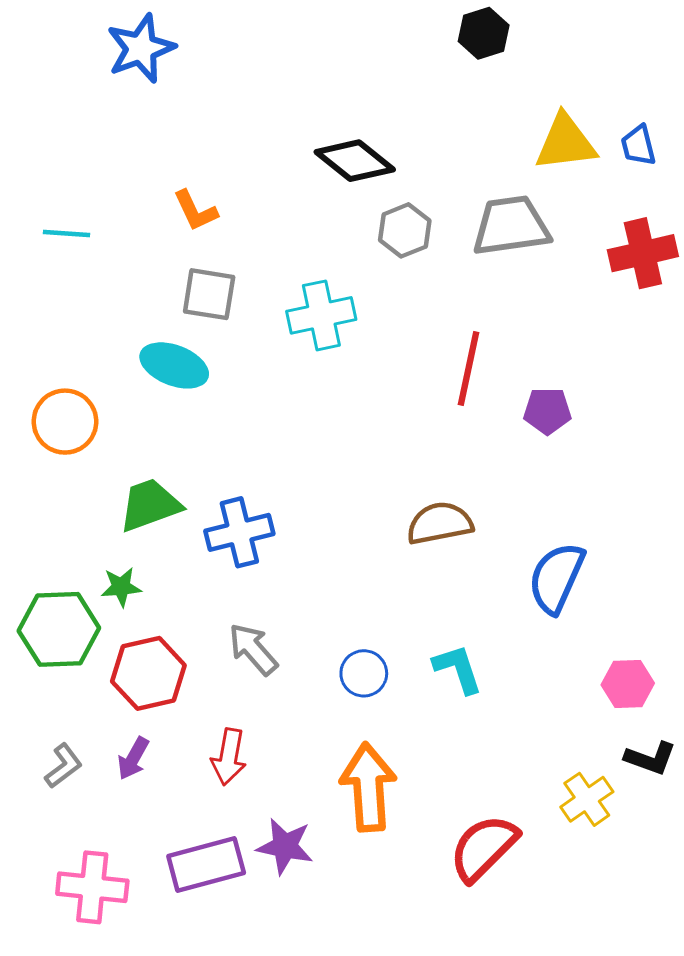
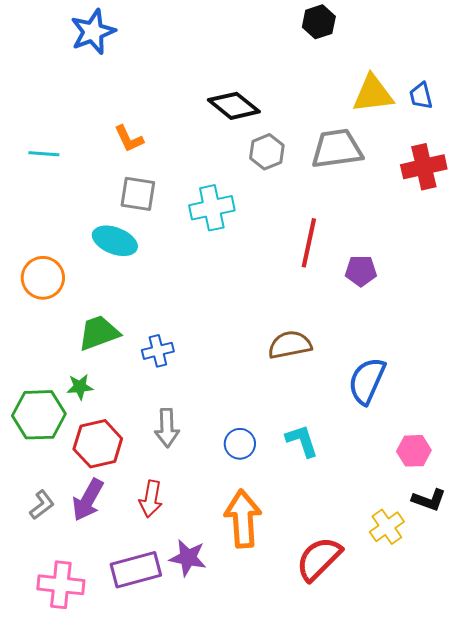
blue cross: (239, 532) -> (158, 351), size x0.7
gray arrow: (253, 649) -> (167, 428), turned -141
purple arrow: (133, 758) -> (88, 500), size x1.5

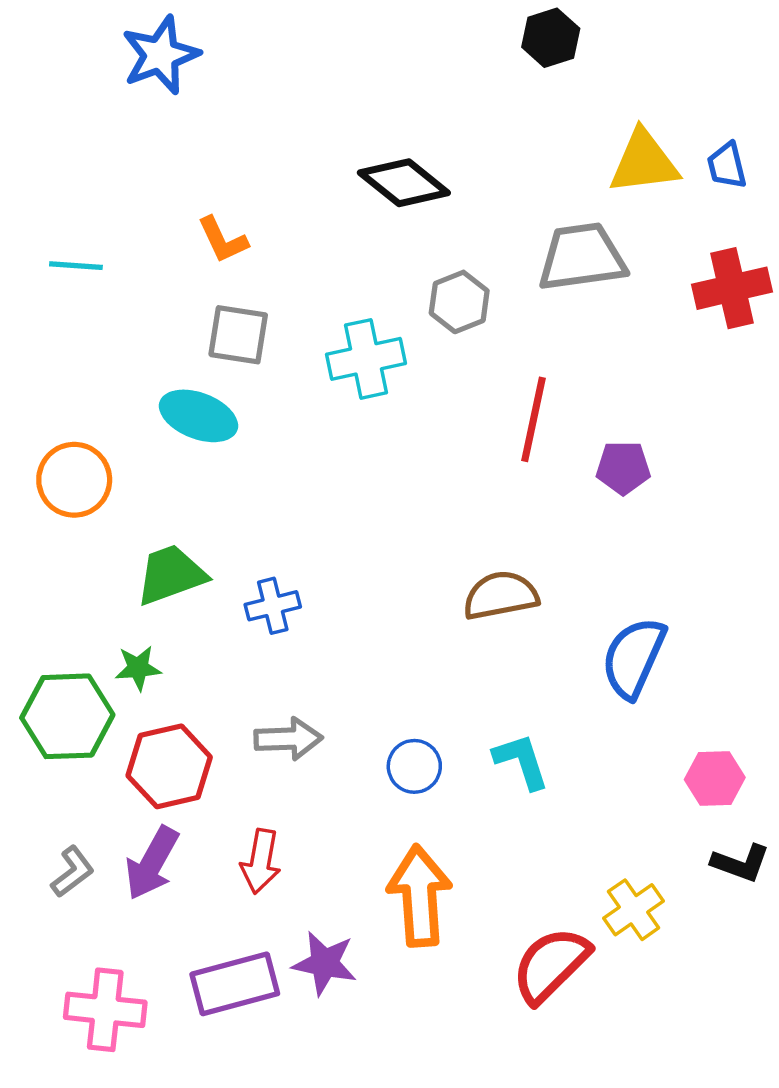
gray hexagon: (267, 152) -> (459, 302), moved
gray arrow: (167, 428) -> (288, 739), turned -90
yellow cross: (387, 527) -> (634, 910), moved

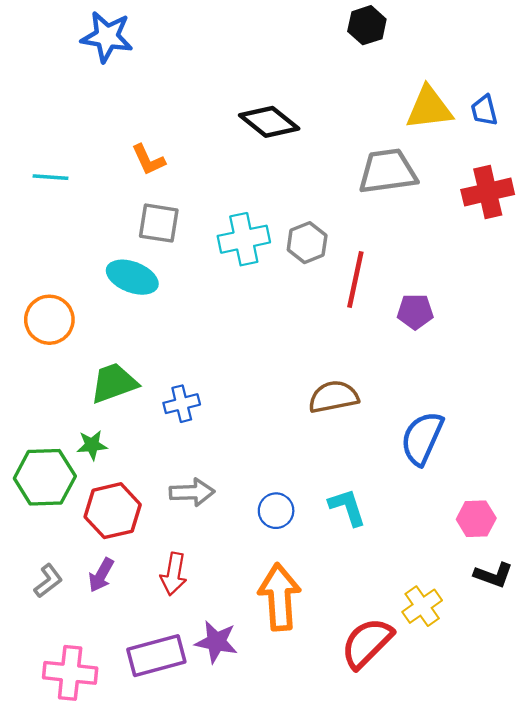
blue star: (161, 55) -> (107, 37), turned 30
gray hexagon: (459, 302) -> (307, 243), moved
purple arrow: (152, 863) -> (101, 575), size x0.7

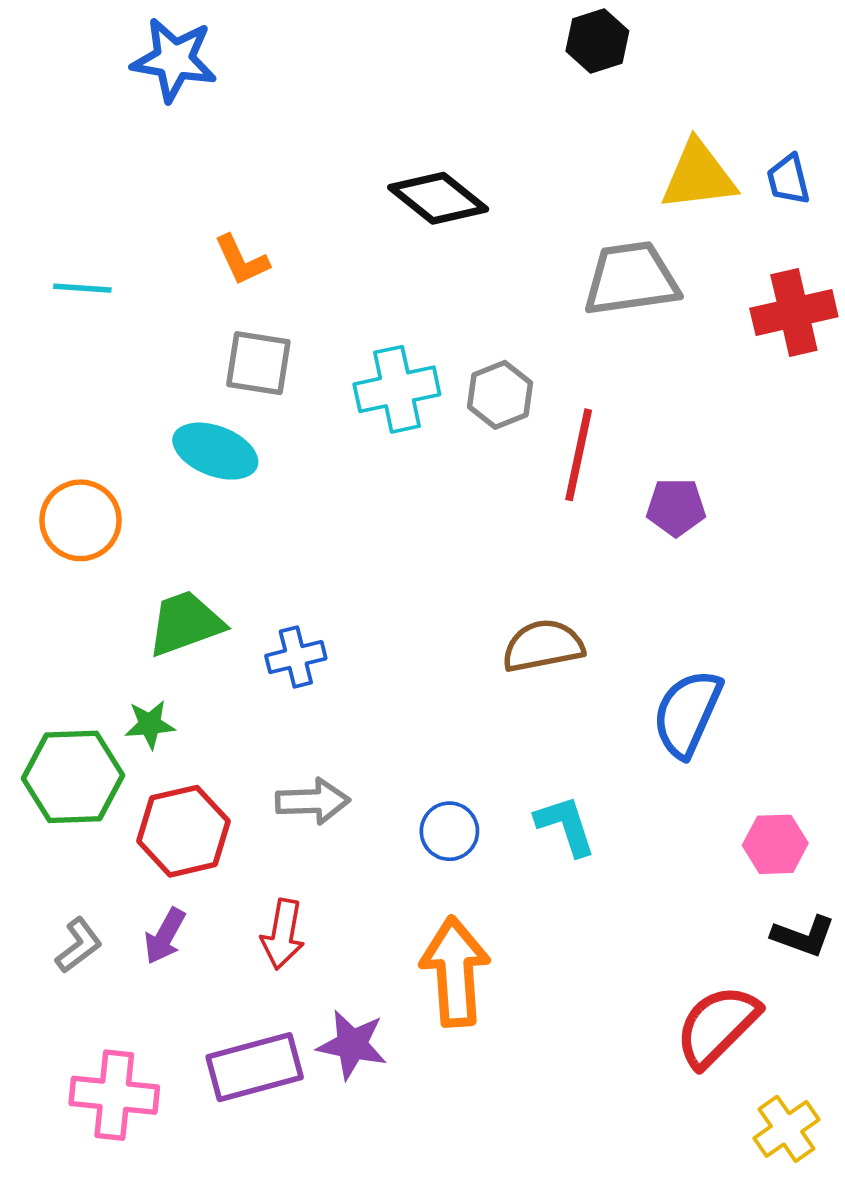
yellow cross: (422, 606) -> (786, 1129), moved
red semicircle: (367, 643) -> (717, 1026), moved

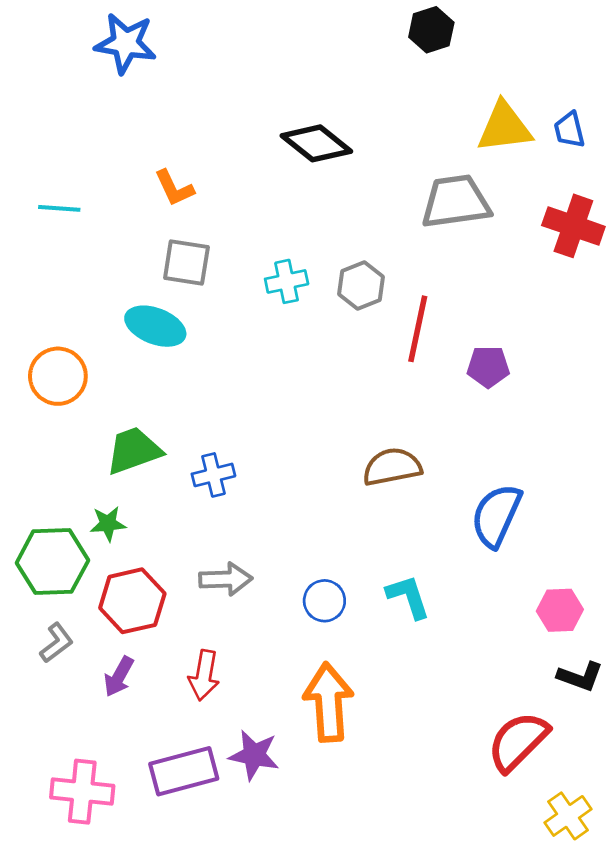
red cross: (794, 312) -> (573, 226), turned 32
cyan cross: (397, 389) -> (287, 281), size x0.7
gray L-shape: (79, 945) -> (57, 643), moved

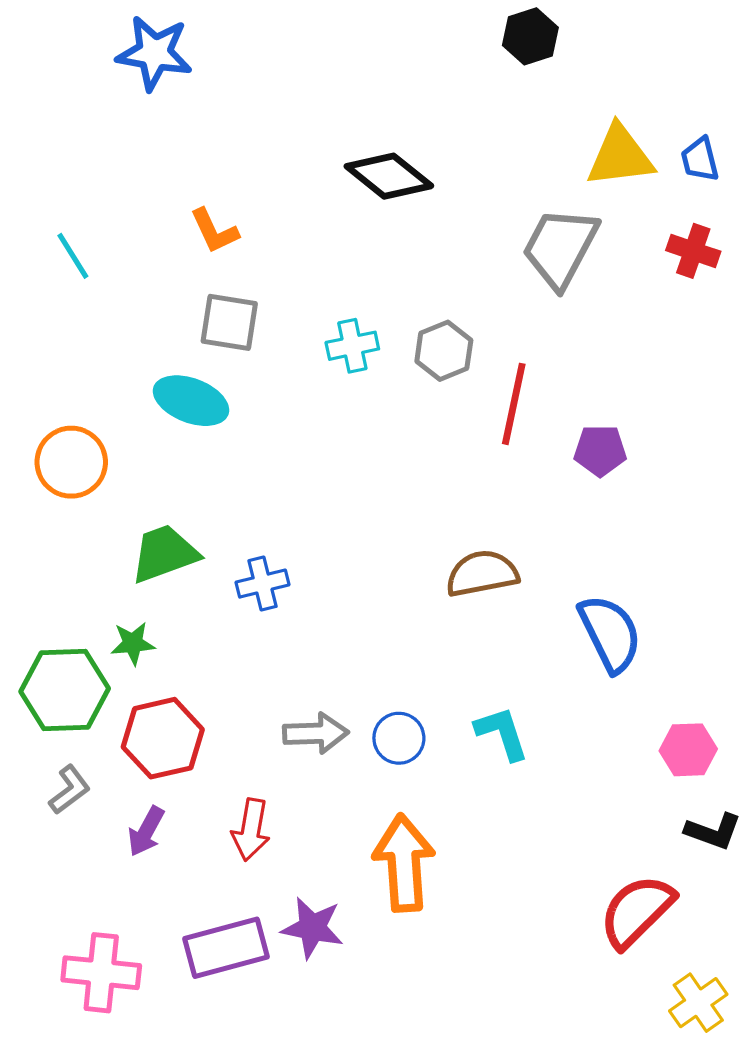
gray trapezoid: (456, 202) -> (560, 248), turned -54
cyan line: (59, 208) -> (73, 256), turned 54
red cross: (573, 226) -> (693, 251), moved, size x0.7
blue semicircle: (496, 516) -> (610, 633), turned 130
gray arrow: (226, 579) -> (316, 733), moved

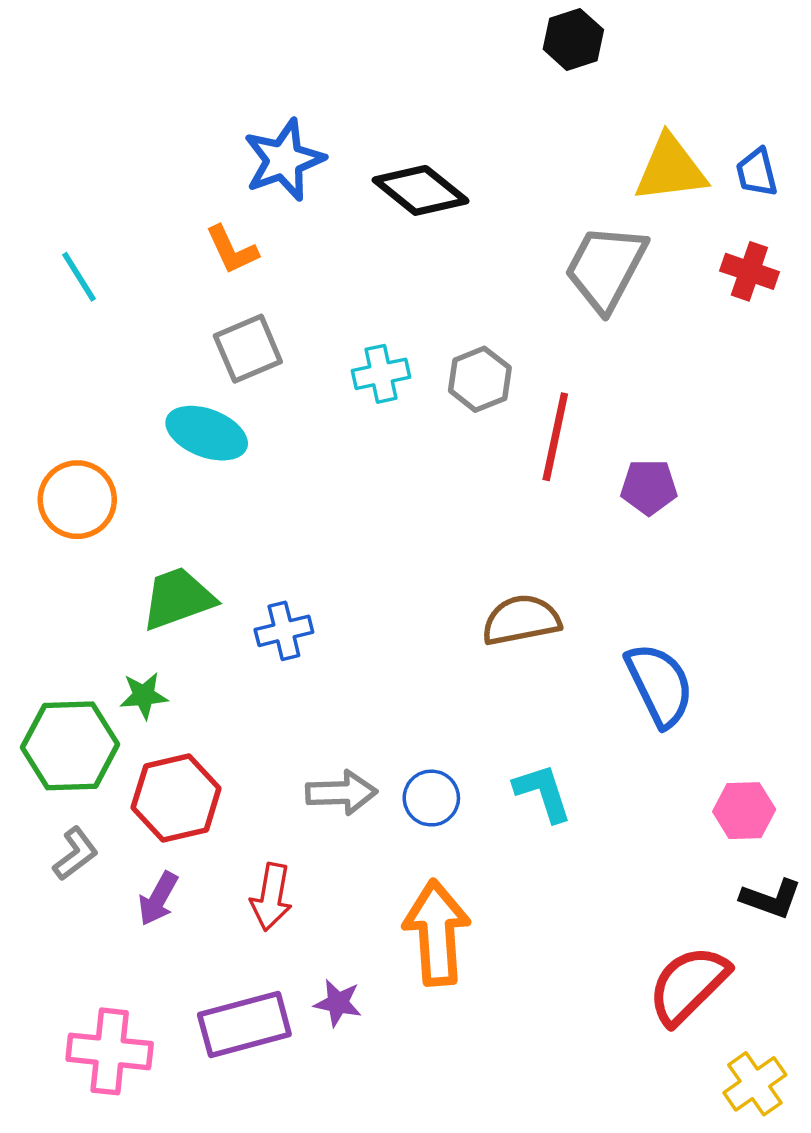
blue star: (154, 53) -> (284, 160), moved, turned -30
gray square: (229, 322) -> (248, 349), turned -32
purple star: (312, 928) -> (338, 1003), size x0.7

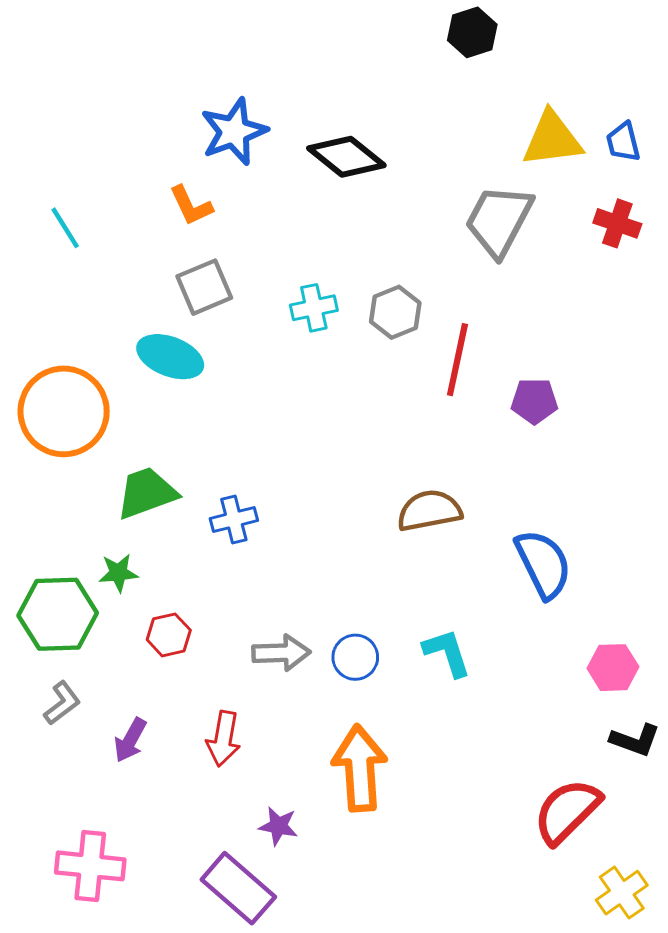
orange circle: (77, 500) -> (64, 411), size x1.4
red hexagon: (176, 798) -> (169, 635), moved, size x0.6
purple rectangle: (244, 1025) -> (238, 888), moved, turned 56

